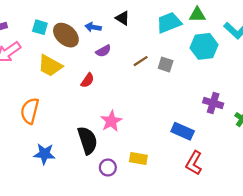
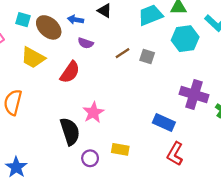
purple semicircle: (103, 51) -> (86, 43), turned 48
red semicircle: (87, 80) -> (70, 72), size x1.5
purple cross: (213, 103) -> (194, 95), size x1.4
blue star: (44, 154) -> (16, 167), moved, turned 30

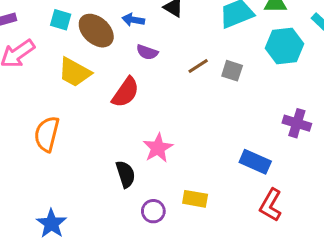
purple cross: (194, 95) -> (297, 123), size x0.7
black semicircle: (70, 131) -> (126, 174), size x0.7

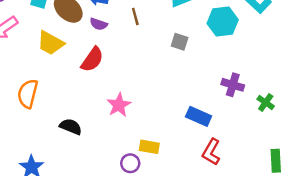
purple semicircle: (147, 52) -> (99, 24), moved
brown line: (198, 66) -> (135, 16), moved, turned -72
black semicircle: (126, 174) -> (71, 127), moved, turned -50
purple circle: (153, 211) -> (130, 163), moved

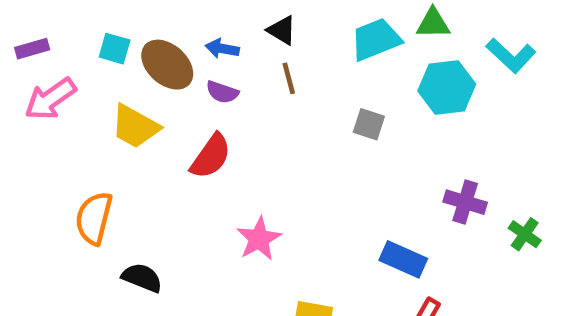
black semicircle: (71, 127) -> (142, 278), moved

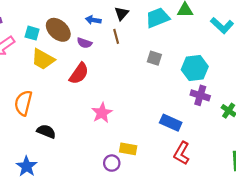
black triangle: (282, 30) -> (122, 13), moved, turned 40
cyan square: (115, 49) -> (32, 33), moved
blue arrow: (222, 49) -> (93, 20), moved
cyan hexagon: (447, 88) -> (195, 68), moved

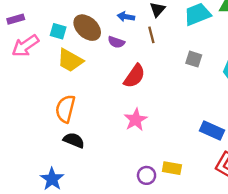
red semicircle: (79, 73) -> (134, 76), moved
orange semicircle: (23, 103) -> (65, 109), moved
yellow rectangle: (128, 149) -> (172, 168), moved

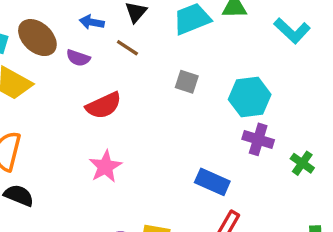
brown line: (151, 35) -> (127, 48), turned -42
red semicircle: (134, 76) -> (104, 105), turned 30

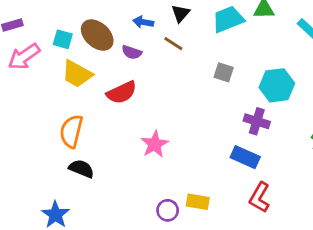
red semicircle: (104, 105) -> (122, 92), moved
purple cross: (258, 139) -> (257, 121), moved

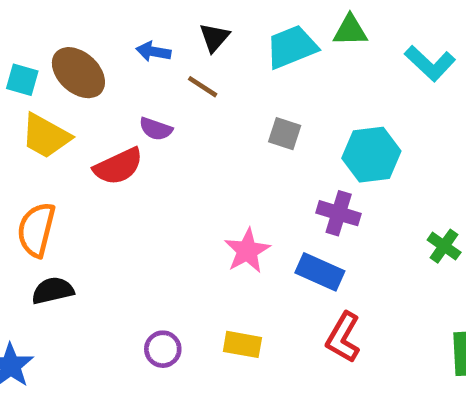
purple semicircle: (132, 52) -> (156, 129), moved
pink star: (155, 144) -> (247, 251), moved
black semicircle: (81, 169) -> (53, 291), turned -35
purple circle: (168, 210) -> (163, 349), moved

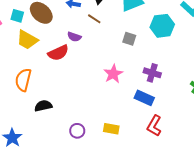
cyan hexagon: (371, 155) -> (162, 26), moved
pink star: (247, 251) -> (113, 74), moved
black semicircle: (53, 291) -> (43, 106), moved

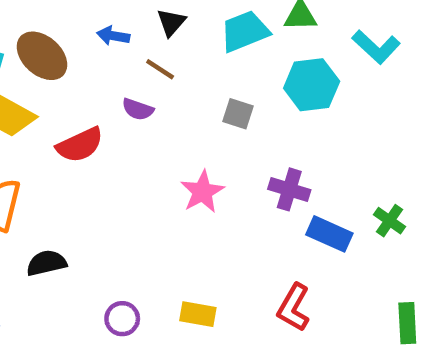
purple semicircle: (74, 37) -> (138, 109), moved
blue rectangle: (144, 98) -> (329, 234), moved

